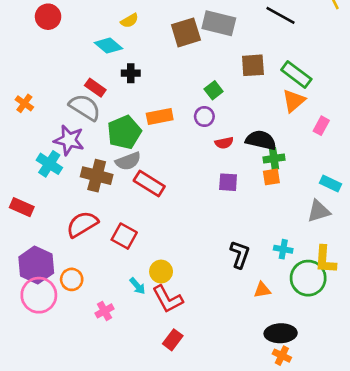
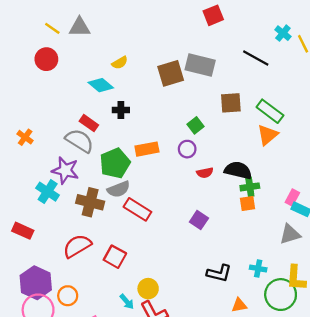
pink rectangle: (321, 126) -> (292, 198), moved
purple square: (228, 182) -> (199, 220), moved, turned 30
black L-shape: (240, 254) -> (219, 273), turned 85

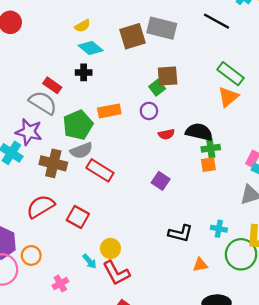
cyan diamond: (101, 85) -> (91, 48), moved
brown square: (231, 103) -> (168, 76), moved

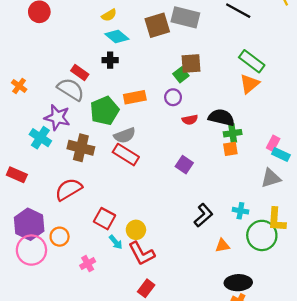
gray semicircle: (81, 151) -> (125, 135), moved
red square: (78, 217) -> (104, 219), moved
black L-shape: (180, 233) -> (203, 215), turned -55

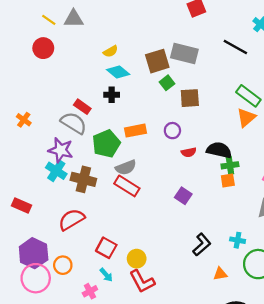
green square: (181, 75) -> (167, 83), moved
cyan cross: (40, 138) -> (56, 171), moved
cyan arrow: (116, 242) -> (106, 275), moved

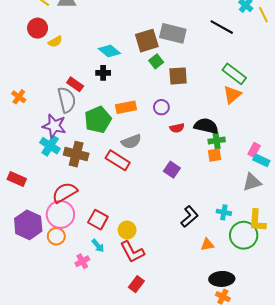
yellow semicircle: (111, 51) -> (55, 42), moved
gray semicircle: (74, 123) -> (67, 100), turned 45
gray semicircle: (126, 167) -> (131, 142), moved
pink circle: (36, 278) -> (60, 214), moved

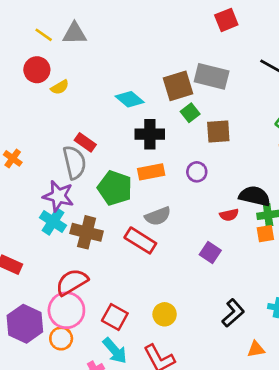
black cross: (103, 73) -> (150, 134), moved, size x1.5
green pentagon: (98, 120) -> (115, 188), turned -30
red semicircle: (177, 128) -> (229, 215), moved
yellow circle: (127, 230) -> (165, 314), moved
cyan arrow: (98, 246) -> (115, 351), size x1.5

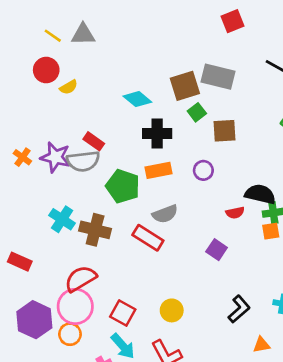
gray semicircle: (75, 162) -> (83, 161), turned 96
purple star: (58, 196) -> (55, 157), moved

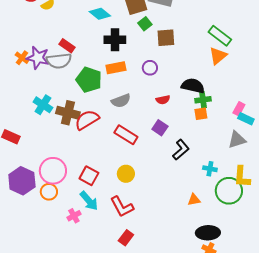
orange cross: (22, 157) -> (22, 58), moved
red semicircle: (235, 213) -> (163, 100), moved
red rectangle: (148, 238) -> (126, 135), moved
red semicircle: (81, 279) -> (87, 120), moved
black L-shape: (239, 309) -> (181, 150), moved

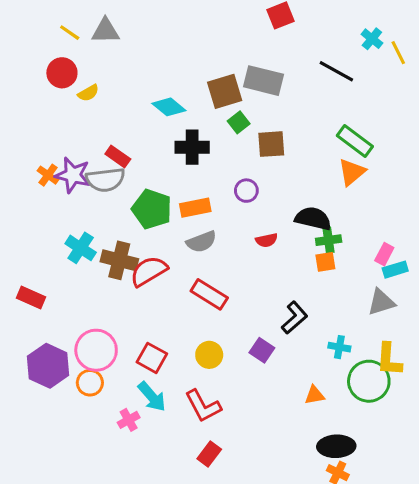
orange rectangle: (116, 68) -> (195, 208), moved
cyan rectangle: (246, 119) -> (395, 270), turned -42
purple square: (160, 128) -> (262, 350), moved

